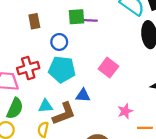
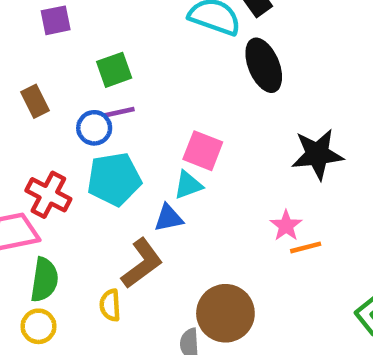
purple line: (90, 20) -> (119, 112), moved
red cross: (28, 68) -> (48, 195), turned -30
cyan triangle: (46, 106) -> (188, 185), moved
pink star: (125, 111) -> (286, 226), moved

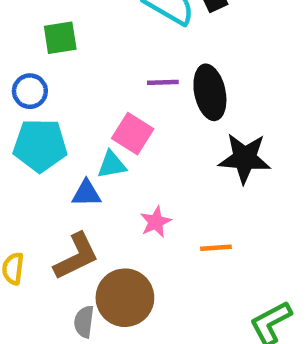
black ellipse: (264, 65) -> (210, 92), moved
purple line: (119, 112) -> (163, 82), moved
pink star: (286, 226) -> (156, 222), moved
brown L-shape: (142, 263) -> (76, 256), moved

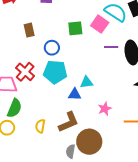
green square: (60, 38) -> (75, 28), moved
pink square: (133, 134) -> (100, 24), moved

